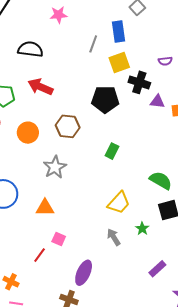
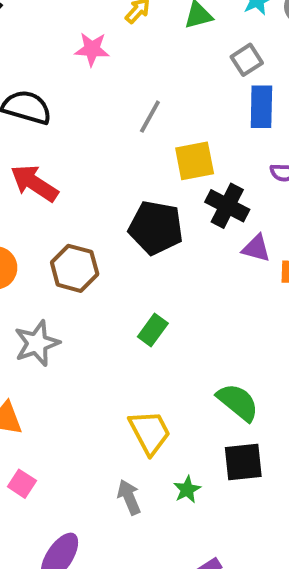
blue rectangle: (119, 31) -> (261, 107), moved
yellow trapezoid: (119, 203) -> (150, 432), turned -80

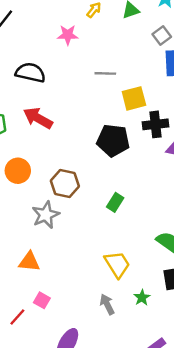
gray line: (150, 117) -> (105, 73), turned 66
black cross: (227, 206) -> (155, 124), turned -30
brown hexagon: (75, 268) -> (65, 184), moved

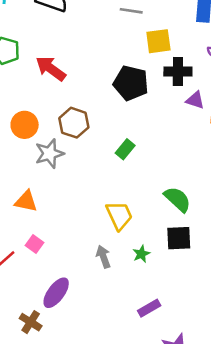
red arrow: (38, 118) -> (51, 68), moved
orange circle: (18, 171) -> (25, 125), moved

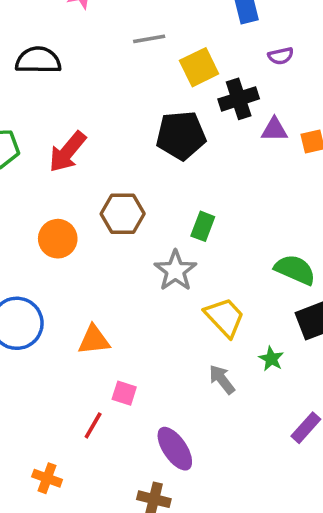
red arrow: (51, 68) -> (67, 152), turned -68
gray star: (49, 154) -> (175, 271), moved
purple ellipse: (56, 293) -> (175, 449), turned -52

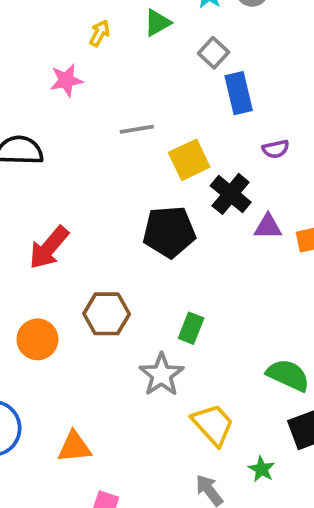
black cross: (239, 99) -> (231, 194), turned -33

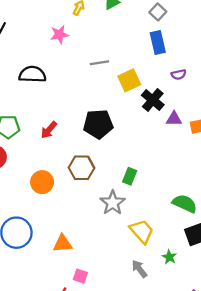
gray square: (214, 53) -> (158, 12), moved
black pentagon: (169, 232) -> (98, 124), moved
red arrow: (49, 248) -> (49, 130), size x0.7

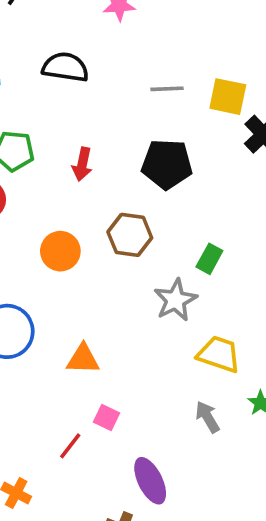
gray line: (99, 63) -> (167, 89), moved
yellow square: (129, 80) -> (228, 97), turned 30
red arrow: (49, 130) -> (82, 164), turned -36
yellow trapezoid: (142, 231) -> (219, 354), turned -36

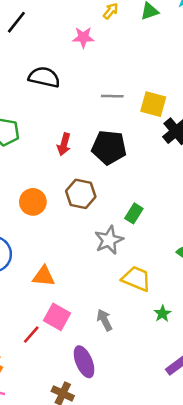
red arrow: (82, 164) -> (64, 144), moved
pink square: (106, 417) -> (57, 317), size x1.5
gray arrow: (208, 417) -> (104, 320), moved

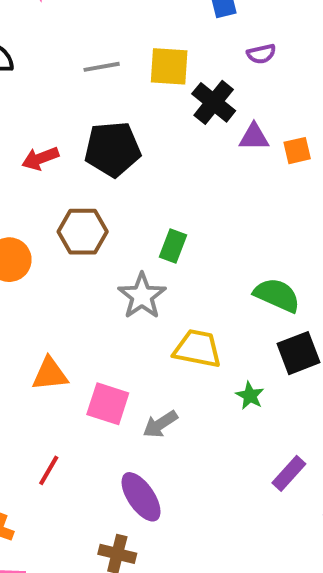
red arrow: (64, 144) -> (40, 158), turned 65
pink square: (57, 317) -> (108, 404), moved
gray arrow: (104, 320) -> (160, 424), turned -85

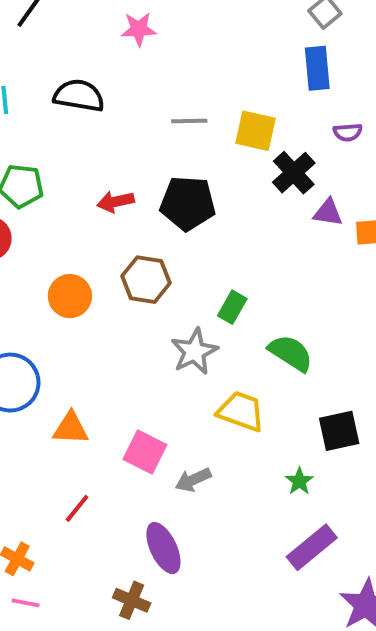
green semicircle: (277, 295) -> (291, 353), moved
orange triangle: (50, 374) -> (71, 428), moved
green star: (250, 396) -> (299, 481), moved
purple rectangle: (289, 473) -> (312, 547), size x1.4

